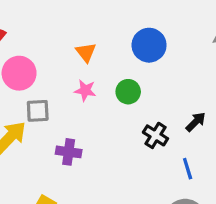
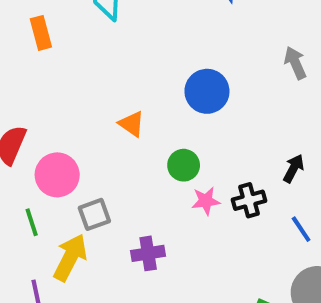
pink star: (85, 90) -> (206, 201), moved
green circle: (128, 92) -> (184, 165), moved
black cross: (155, 135) -> (249, 200), turned -30

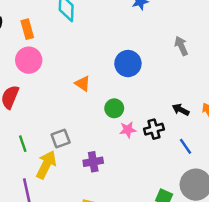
black arrow: (293, 168) -> (181, 110), turned -91
pink circle: (57, 175) -> (29, 60), moved

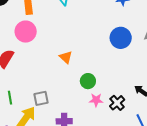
blue circle: (128, 64) -> (121, 38), moved
black cross: (154, 129) -> (117, 103), turned -35

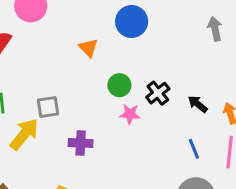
blue circle: (121, 38) -> (132, 22), moved
black cross: (117, 103) -> (158, 93), moved

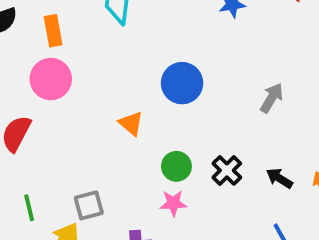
gray arrow: (215, 29) -> (272, 98), moved, turned 50
pink star: (130, 114) -> (173, 203), moved

